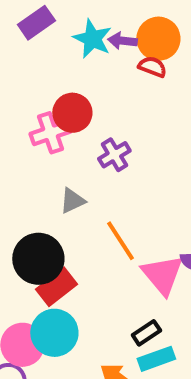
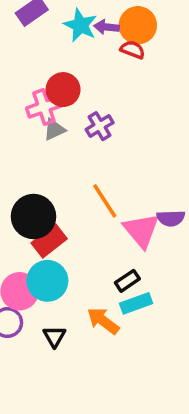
gray triangle: (72, 201) -> (54, 130), moved

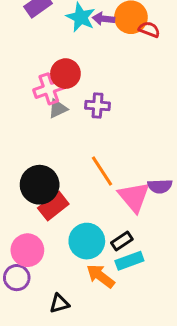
red semicircle: (133, 50) -> (149, 29), moved
purple cross: (100, 126) -> (97, 106), turned 35
cyan circle: (47, 281) -> (87, 241), moved
black triangle: (54, 336) -> (59, 303), moved, turned 45

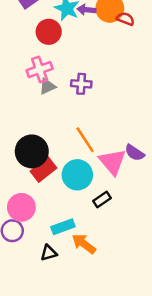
red circle: (65, 74) -> (49, 32), moved
purple semicircle: (160, 186) -> (135, 153), turned 36
cyan circle: (87, 241) -> (77, 175), moved
cyan rectangle: (129, 261) -> (63, 227), moved
orange arrow: (100, 276) -> (84, 244), moved

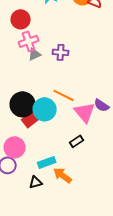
red circle: (49, 32) -> (21, 19), moved
orange line: (85, 140) -> (64, 95), turned -30
cyan circle: (77, 175) -> (45, 109), moved

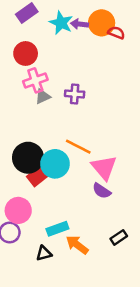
purple semicircle: (102, 105) -> (102, 191), moved
black rectangle: (77, 141) -> (119, 237), moved

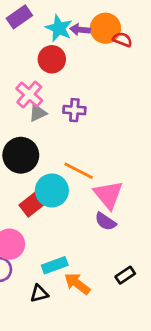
red circle: (26, 53) -> (52, 59), moved
pink cross: (35, 80) -> (29, 95), turned -30
black circle: (28, 158) -> (21, 155), moved

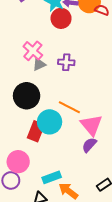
red circle: (52, 59) -> (61, 18), moved
red rectangle: (33, 203) -> (36, 131), turned -30
purple semicircle: (105, 222) -> (89, 145), turned 98

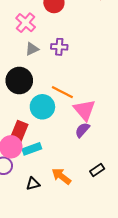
pink cross: (33, 51) -> (26, 23), moved
red rectangle: (36, 131) -> (19, 131), moved
cyan rectangle: (52, 177) -> (32, 149), moved

